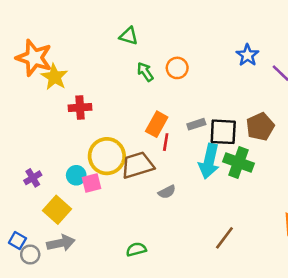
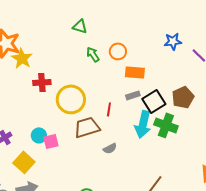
blue star: (247, 55) -> (173, 41), turned 30
orange rectangle: (157, 124) -> (135, 72), moved, turned 66
black square: (223, 132) -> (154, 101), turned -35
yellow circle: (107, 156) -> (71, 99), moved

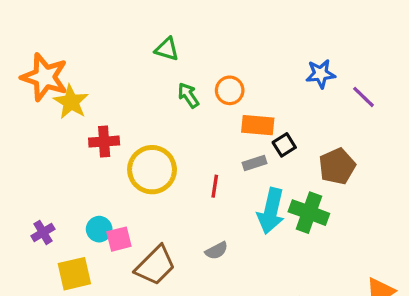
black square: (154, 101) -> (284, 145), moved, size x0.6
brown trapezoid: (87, 127) -> (155, 265), moved, turned 152
yellow square: (24, 162) -> (74, 274), turned 35

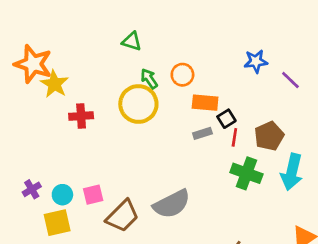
yellow circle: (152, 170) -> (138, 104), moved
red line: (215, 186) -> (234, 137), moved
cyan arrow: (271, 211) -> (292, 172), moved
cyan circle: (99, 229) -> (62, 195), moved
gray semicircle: (216, 251) -> (172, 204), size x2.0

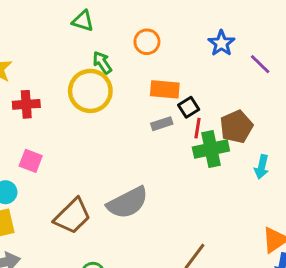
blue star: (256, 61) -> (221, 43), turned -30
orange circle: (182, 75) -> (147, 42), moved
cyan arrow: (292, 172) -> (262, 167), size x0.6
green cross: (246, 173) -> (211, 149), moved, turned -32
pink square: (93, 195) -> (31, 161), moved, turned 35

